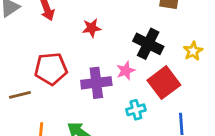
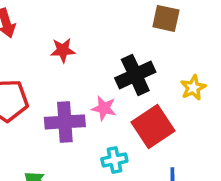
black cross: (148, 44) -> (135, 75), turned 36
pink star: (126, 71) -> (104, 108), turned 30

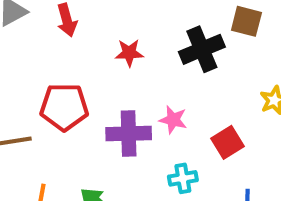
black cross: (135, 75) -> (202, 49), moved
red square: (153, 127) -> (227, 142), size x0.7

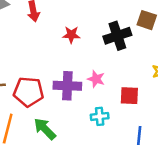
red pentagon: (64, 107) -> (28, 92), moved
red square: (227, 142) -> (129, 96), turned 30

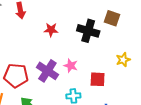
black cross: (117, 36) -> (88, 31), turned 35
purple cross: (67, 86) -> (47, 71), turned 30

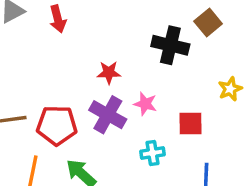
brown square: (112, 18) -> (208, 23), turned 35
red star: (51, 30) -> (109, 72), moved

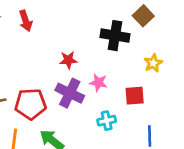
yellow star: (230, 89) -> (153, 63), moved

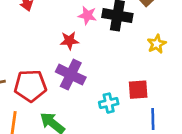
pink star: (98, 83) -> (87, 15), moved
red square: (135, 96) -> (138, 90), moved

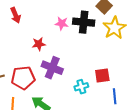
red star: (69, 41) -> (39, 44), moved
yellow star: (157, 44) -> (114, 28), moved, size x1.6

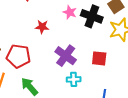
purple cross: (52, 68) -> (66, 56), moved
red square: (102, 75) -> (99, 58), moved

